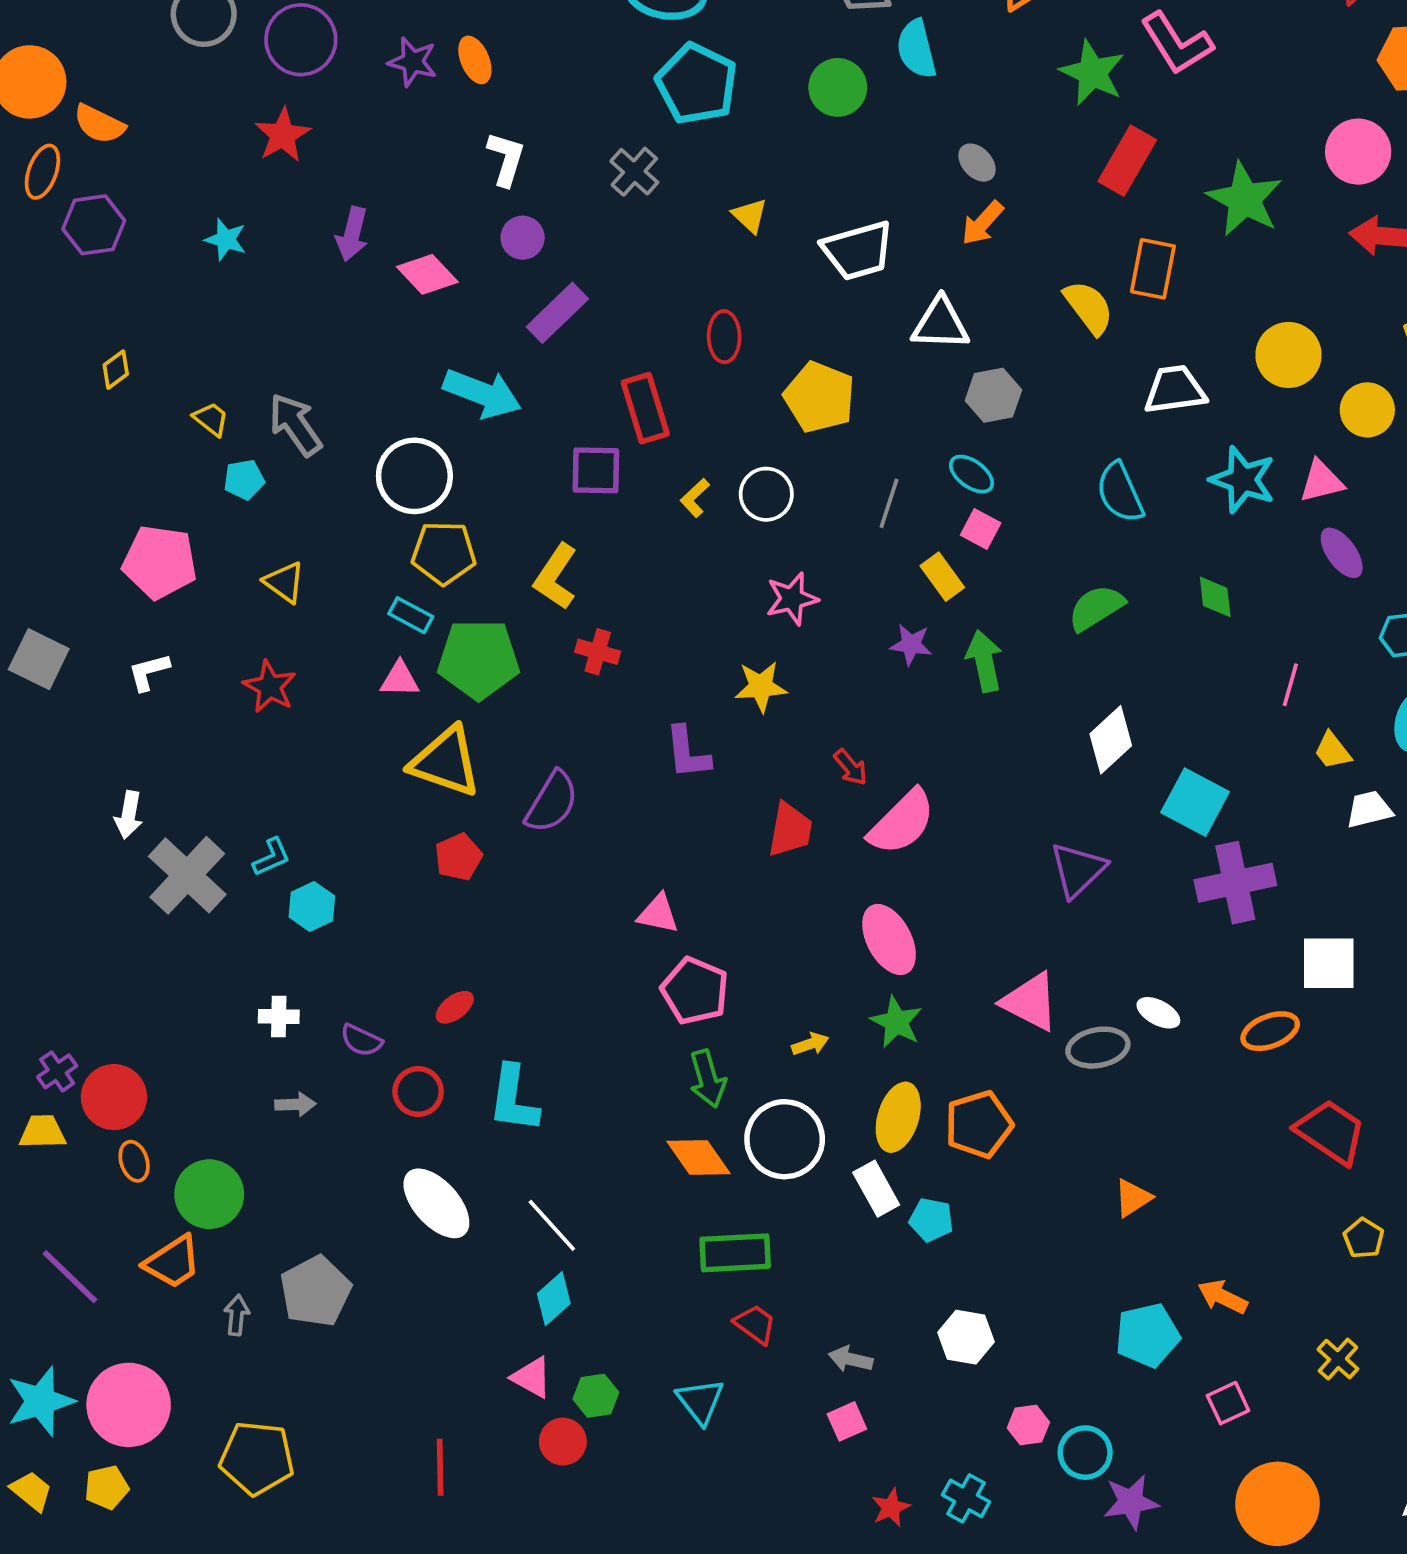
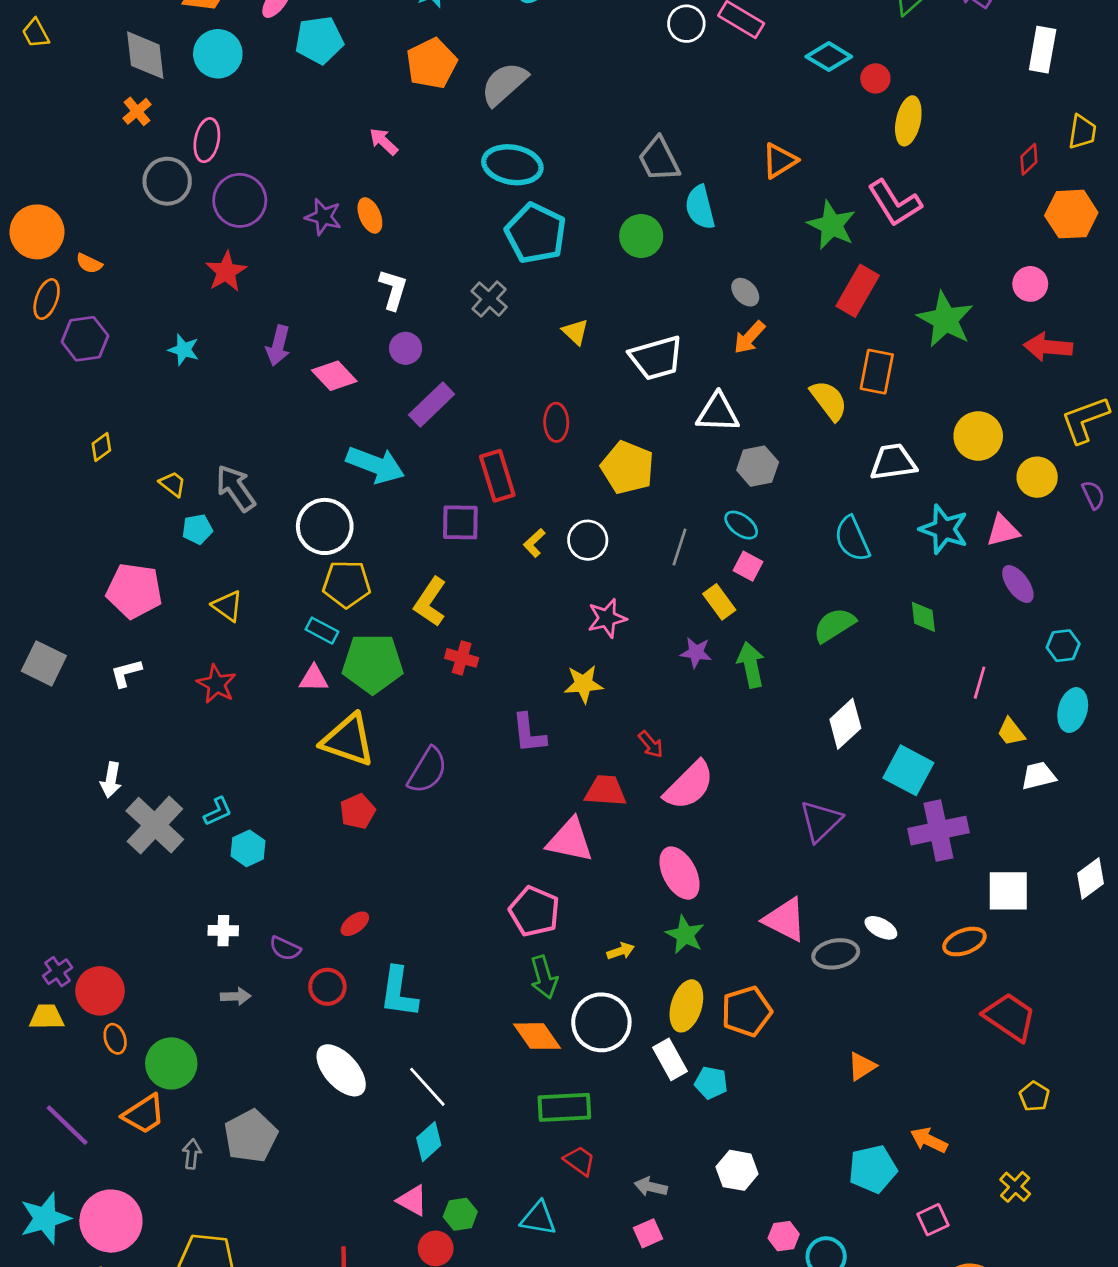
orange semicircle: (99, 124) -> (89, 263), size x0.7
pink circle: (1358, 152) -> (1030, 284), size x0.7
red trapezoid: (790, 830) -> (606, 791), turned -96
pink triangle: (658, 914) -> (570, 840), moved, size x1.5
cyan triangle: (700, 1401) -> (538, 1218), turned -42

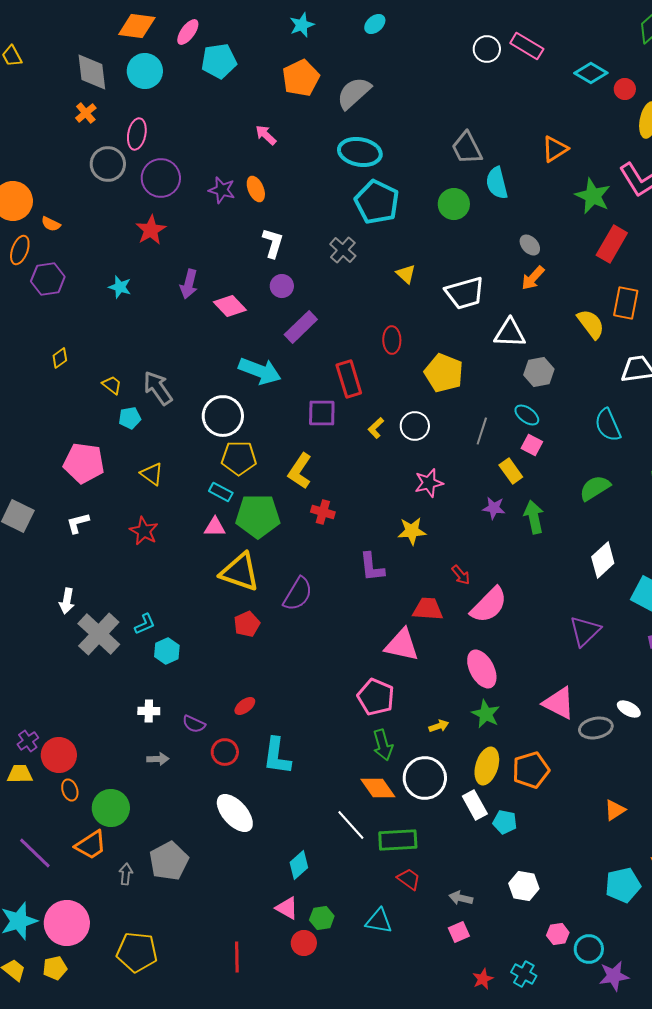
white line: (427, 1087) -> (351, 825), moved

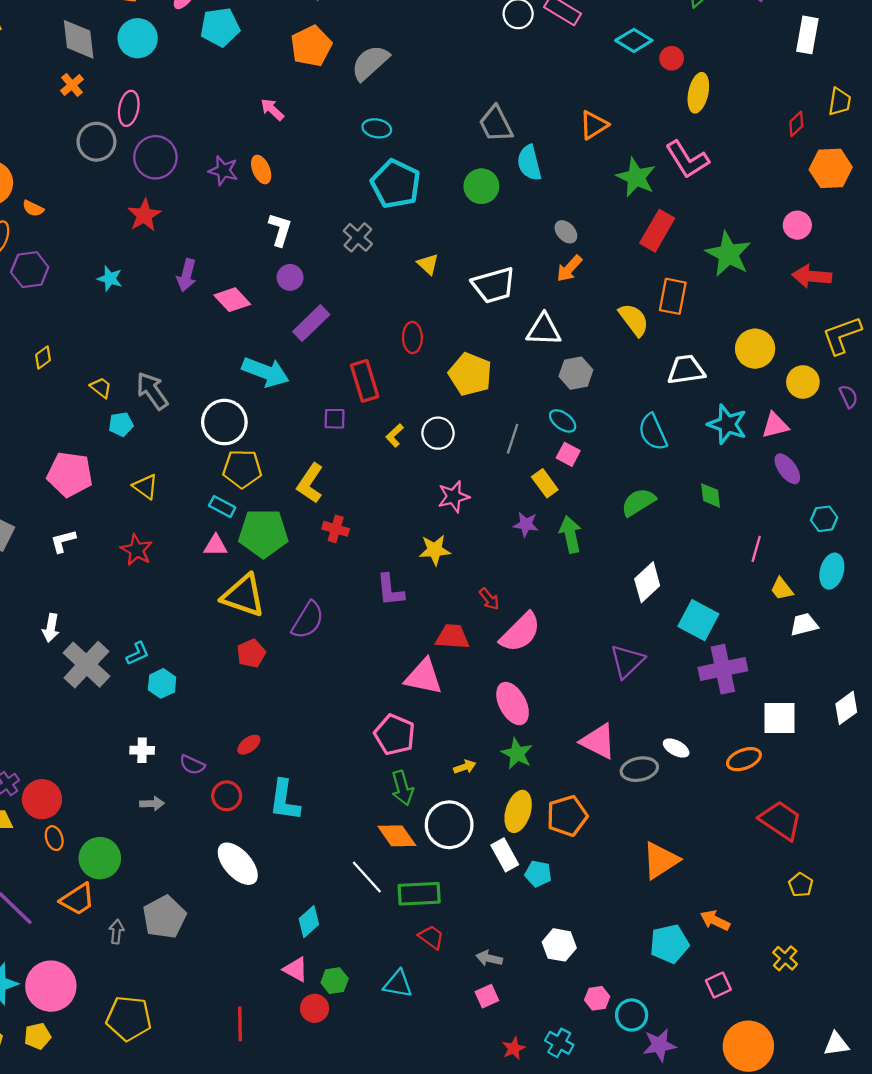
cyan ellipse: (360, 152) -> (377, 128), size x0.6
purple square: (322, 413) -> (335, 419), size x0.7
orange triangle: (615, 810) -> (661, 860), size x1.6

